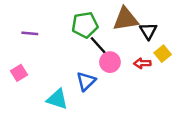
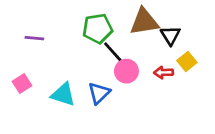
cyan triangle: (57, 99) -> (63, 94), moved

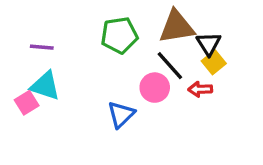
black line: (114, 53) -> (170, 66), moved
yellow square: (187, 62) -> (214, 62), moved
cyan triangle: (63, 94) -> (45, 86), moved

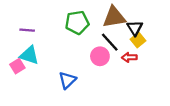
blue triangle: (121, 115) -> (67, 80), moved

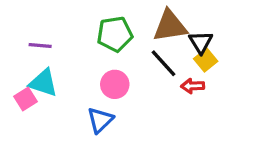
pink circle: (100, 56) -> (115, 84), moved

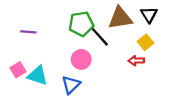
black triangle: (201, 42) -> (149, 15), moved
black line: (163, 63) -> (100, 36), moved
cyan triangle: (43, 83) -> (38, 76), moved

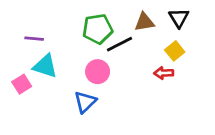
brown triangle: (120, 18) -> (144, 22), size x0.7
black line: (100, 36) -> (120, 44), turned -75
cyan triangle: (38, 76) -> (45, 66), moved

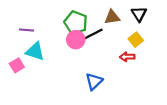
green pentagon: (98, 29) -> (76, 23), turned 30
pink circle: (98, 72) -> (76, 40), moved
blue triangle: (85, 102) -> (94, 81), moved

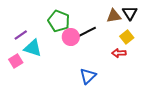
brown triangle: (112, 17) -> (114, 16), moved
green pentagon: (76, 23) -> (59, 21), moved
purple line: (26, 30) -> (21, 35), moved, turned -40

